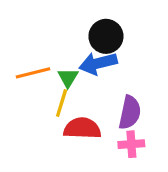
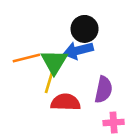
green triangle: (68, 78) -> (54, 62), size x1.6
pink cross: (131, 144) -> (114, 122), moved

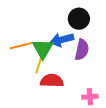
black circle: (85, 29) -> (79, 19), moved
purple semicircle: (103, 90) -> (82, 50), moved

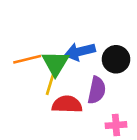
black circle: (79, 19) -> (116, 59), moved
purple semicircle: (82, 50) -> (97, 90), moved

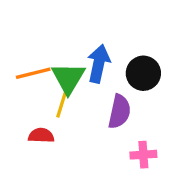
blue arrow: (80, 52) -> (99, 64), turned 116
red semicircle: (67, 104) -> (41, 136), moved, size x0.7

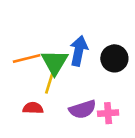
purple semicircle: (119, 112) -> (83, 109), moved, turned 60
pink cross: (143, 155) -> (108, 113), moved

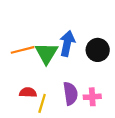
yellow line: (50, 83) -> (42, 103), moved
purple semicircle: (83, 109) -> (70, 94), turned -80

